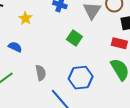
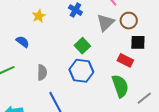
blue hexagon: (81, 78) -> (81, 71), moved

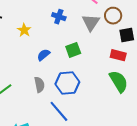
blue semicircle: (23, 42) -> (44, 55), moved, turned -64
green square: (82, 46) -> (73, 50), turned 35
blue hexagon: (81, 71) -> (67, 83), moved

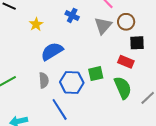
green square: (73, 50) -> (96, 74), moved
blue semicircle: (44, 55) -> (52, 51), size x1.6

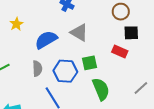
yellow star: (36, 24) -> (16, 24), moved
gray triangle: (103, 26) -> (79, 33), moved, turned -42
green semicircle: (123, 88) -> (101, 89), moved

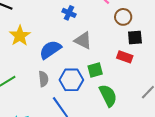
yellow star: (16, 24) -> (20, 36), size x1.5

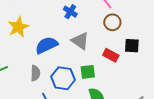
brown circle: (123, 17) -> (112, 22), moved
red rectangle: (125, 57) -> (111, 55), moved

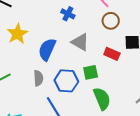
blue semicircle: (46, 45) -> (47, 49), turned -35

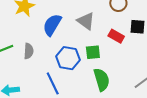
gray semicircle: (38, 78) -> (29, 51), moved

